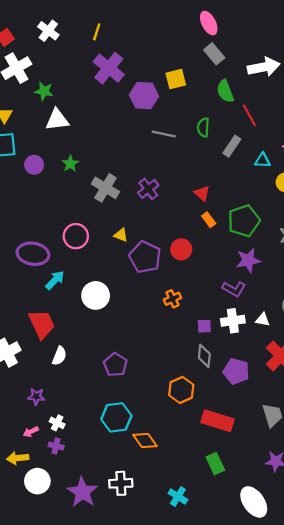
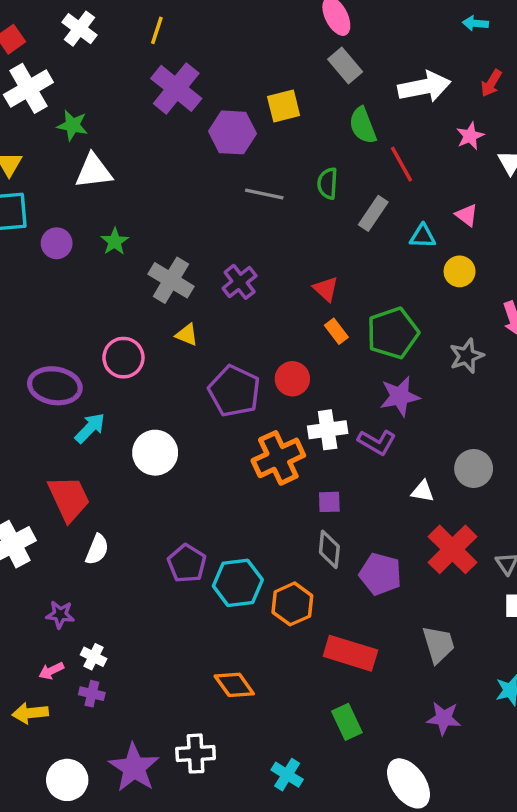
yellow triangle: (121, 235) -> (187, 335), moved
orange cross: (172, 299) -> (278, 458), size x1.8
white cross: (233, 321) -> (328, 430), moved
cyan hexagon: (116, 417) -> (238, 583), moved
white circle: (37, 481) -> (67, 780), moved

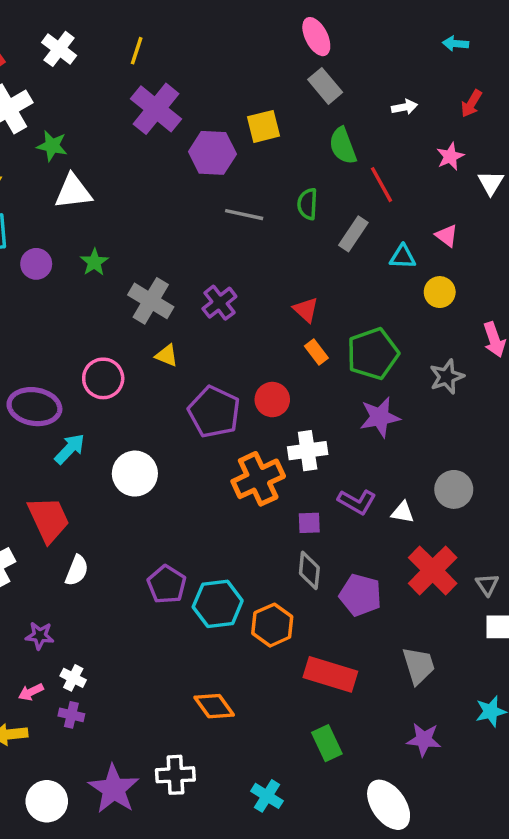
white arrow: (424, 87) -> (404, 107), size x0.5
purple L-shape: (377, 442) -> (357, 502), moved

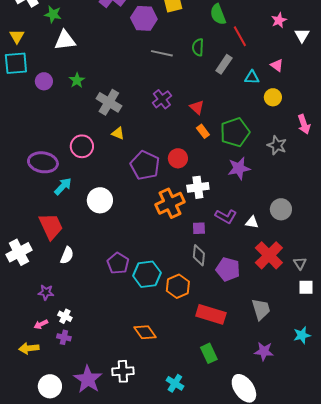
purple cross: (219, 303) -> (162, 99), moved
gray star: (447, 377) -> (277, 145), turned -30

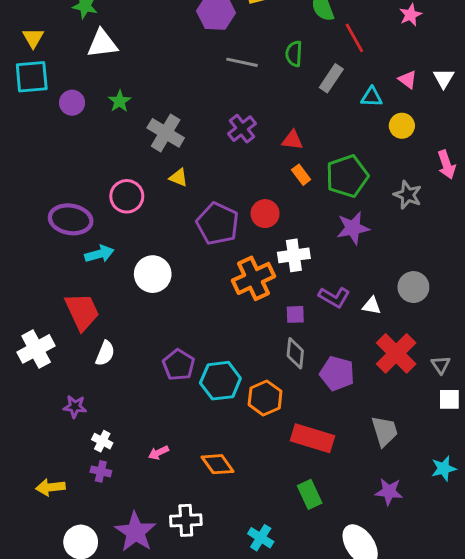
white triangle: (302, 35) -> (444, 78), moved
red triangle: (197, 107) -> (292, 140), turned -35
cyan arrow: (63, 186) -> (99, 254), turned 30
pink arrow: (41, 324) -> (158, 453), moved

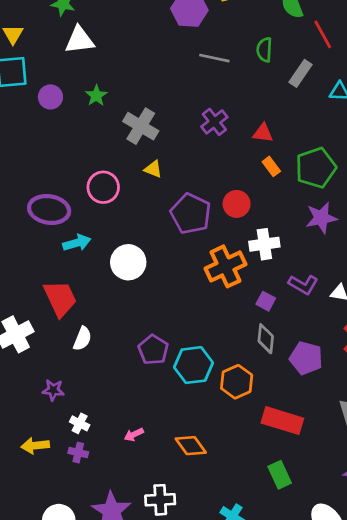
purple square: (295, 314) -> (266, 301), turned 30
yellow arrow: (50, 487) -> (35, 446), moved

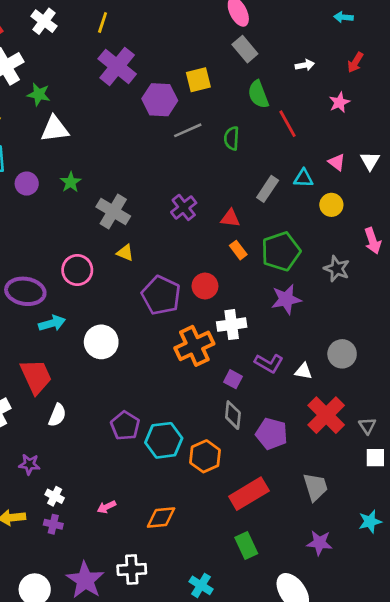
gray line: (214, 58) -> (188, 130), moved, turned -36
gray rectangle: (300, 73) -> (268, 189), moved
red rectangle: (282, 421) -> (249, 494), turned -48
orange diamond: (191, 446) -> (161, 518), turned -60

